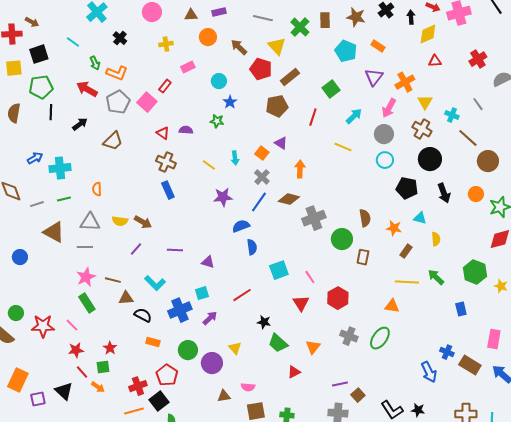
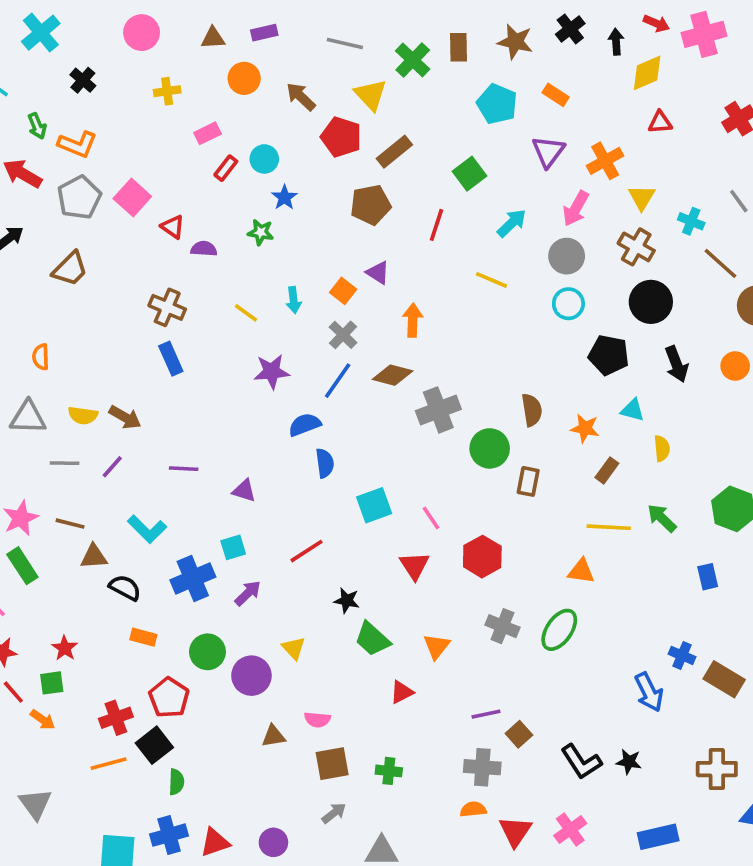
red rectangle: (165, 86) -> (226, 168), moved
red triangle: (163, 133) -> (173, 227), moved
gray line: (85, 247) -> (65, 463), moved

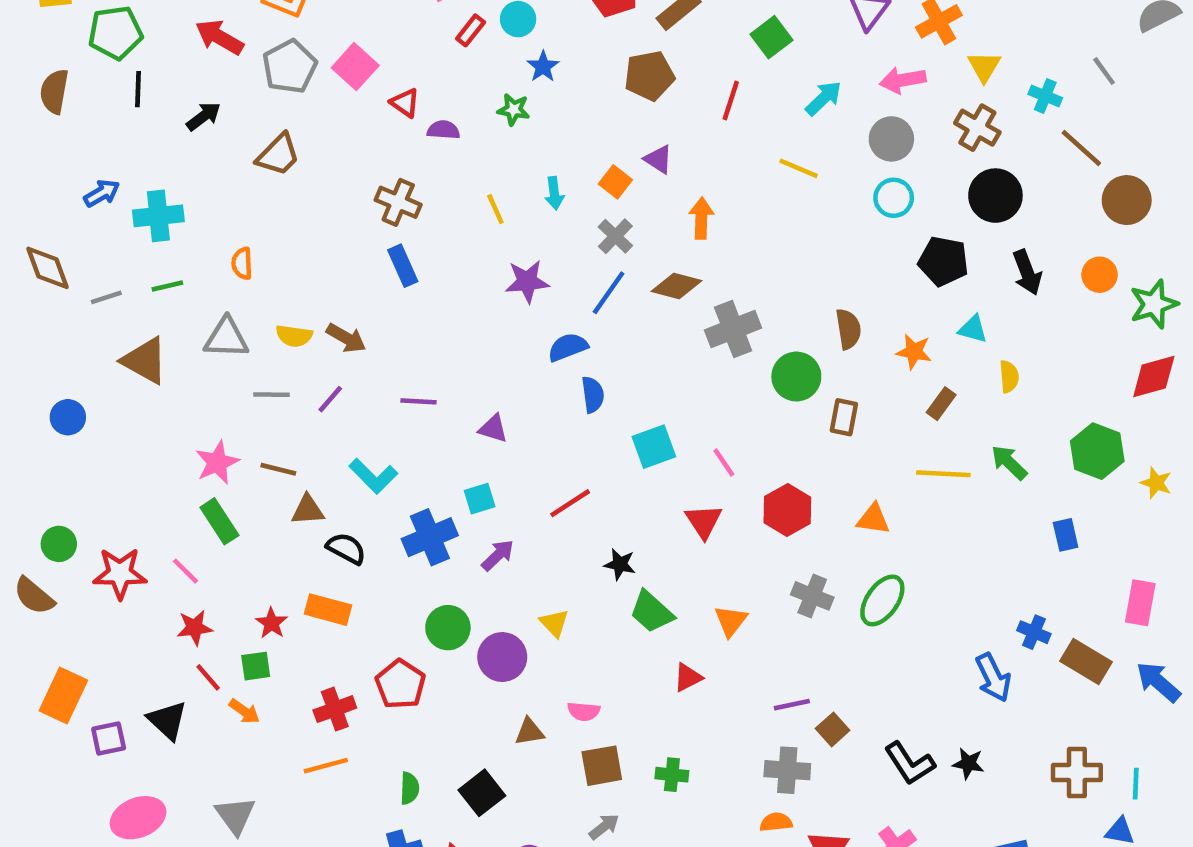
pink arrow: (576, 208) -> (903, 80), turned 51
yellow line: (246, 313) -> (495, 209), turned 30
orange triangle: (581, 571) -> (873, 519), moved
orange rectangle: (143, 637) -> (328, 610), moved, size x1.4
black square: (154, 745) -> (482, 793), moved

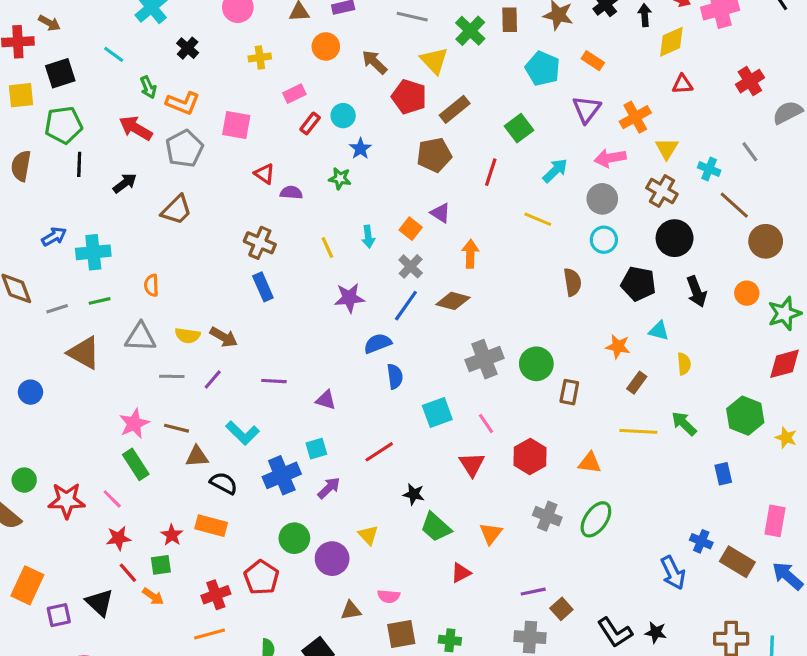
pink square: (355, 67) -> (236, 125), moved, turned -32
gray cross: (733, 329) -> (484, 359), moved
brown semicircle: (848, 329) -> (572, 282), moved

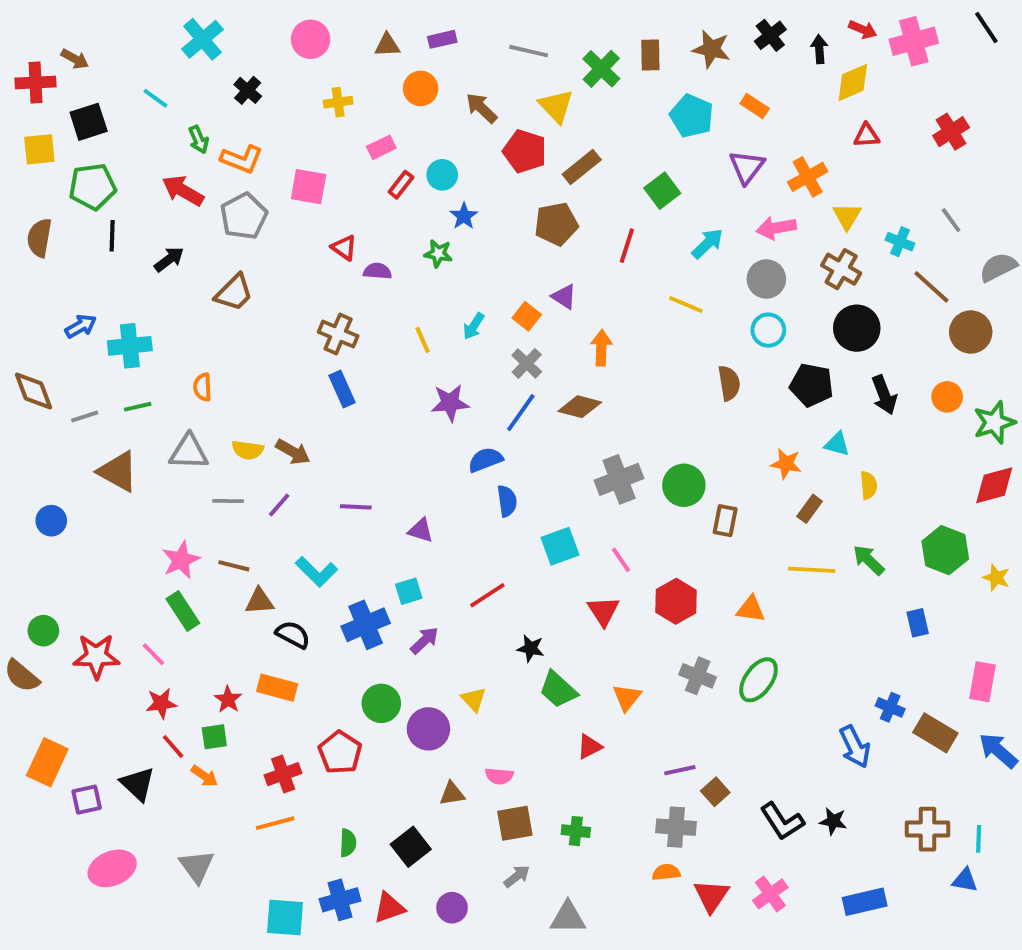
gray semicircle: (788, 112) -> (998, 267), moved
cyan arrow: (368, 237) -> (474, 326), turned 40

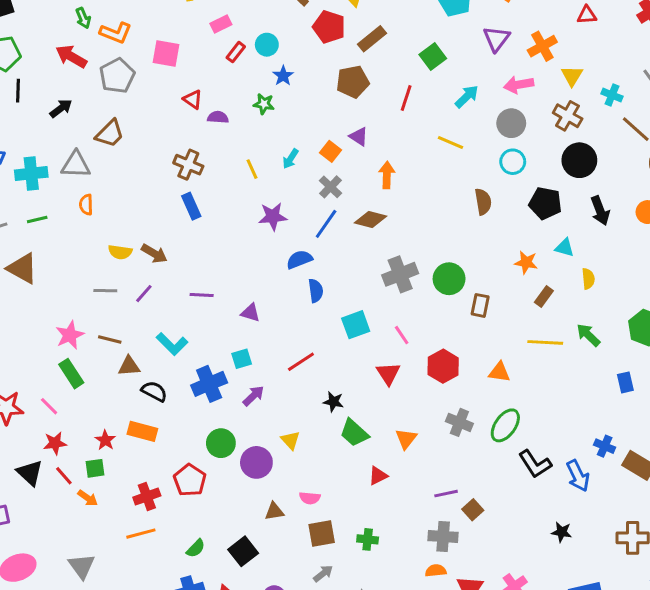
gray triangle: (189, 452) -> (76, 165), moved
black triangle: (138, 784) -> (30, 473), moved
black L-shape: (782, 821) -> (535, 464), moved
green semicircle: (348, 843) -> (196, 548), turned 42

